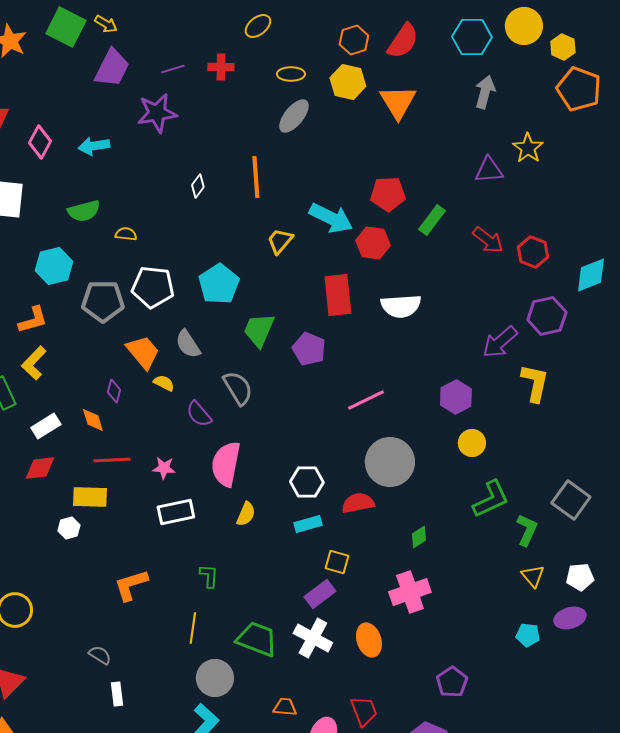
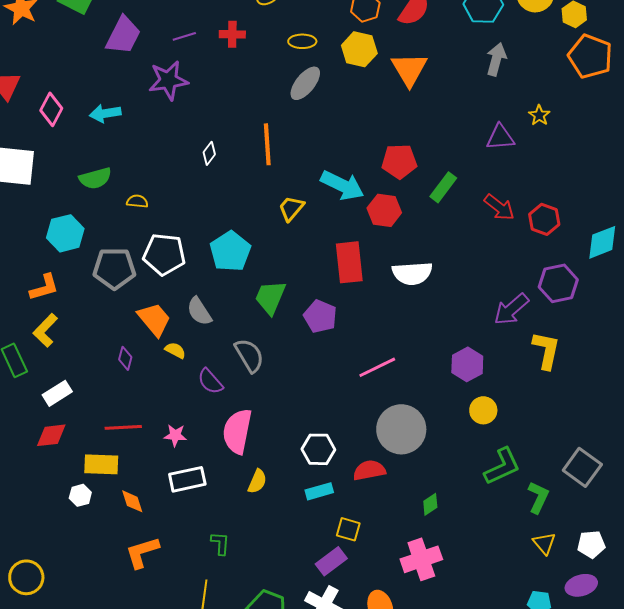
yellow star: (528, 148) -> (539, 115), size x0.7
orange diamond: (93, 420) -> (132, 501), moved

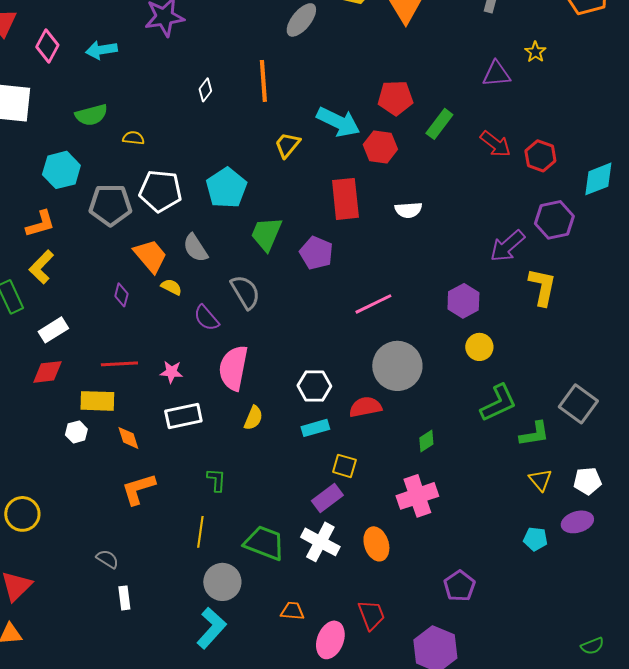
white semicircle: (412, 273) -> (408, 210), size x0.7
green L-shape: (538, 497) -> (534, 434), turned 56

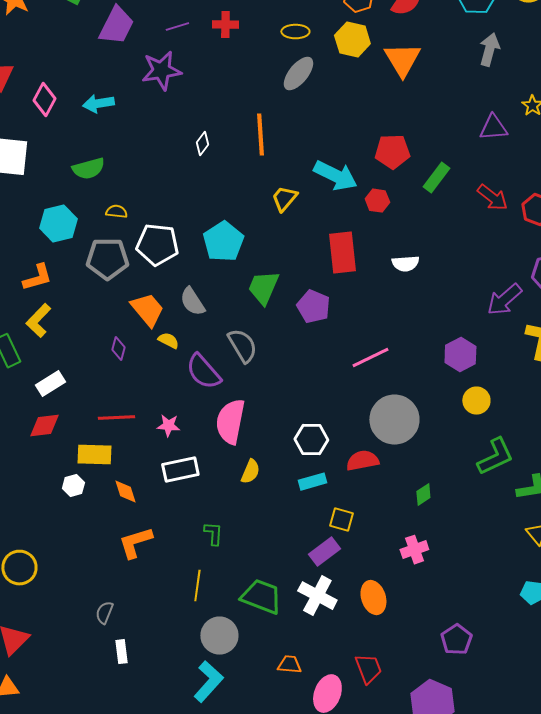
yellow semicircle: (133, 138) -> (116, 212), moved
red hexagon: (380, 147) -> (377, 201), size x0.7
purple semicircle: (206, 318) -> (203, 372), size x1.4
pink cross: (417, 496) -> (414, 550), size x0.7
gray semicircle: (107, 559) -> (104, 613), turned -100

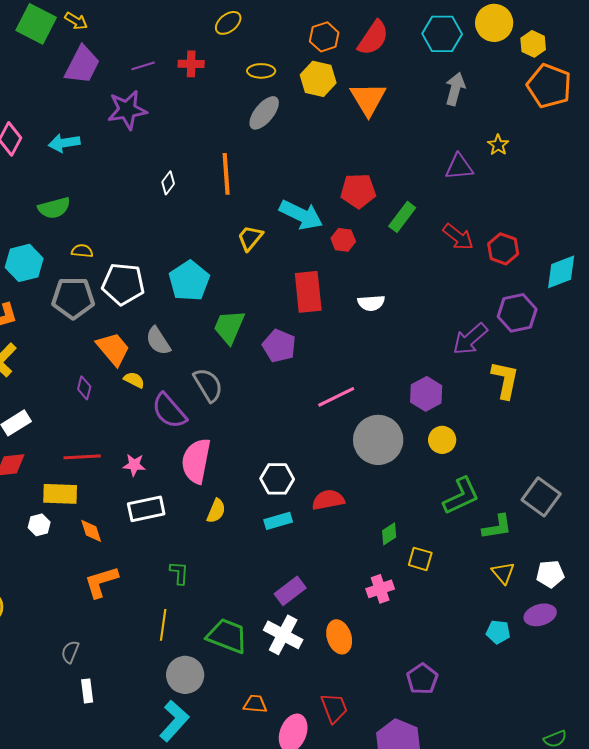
gray circle: (394, 420) -> (378, 440), moved
yellow square: (341, 520) -> (420, 559), moved

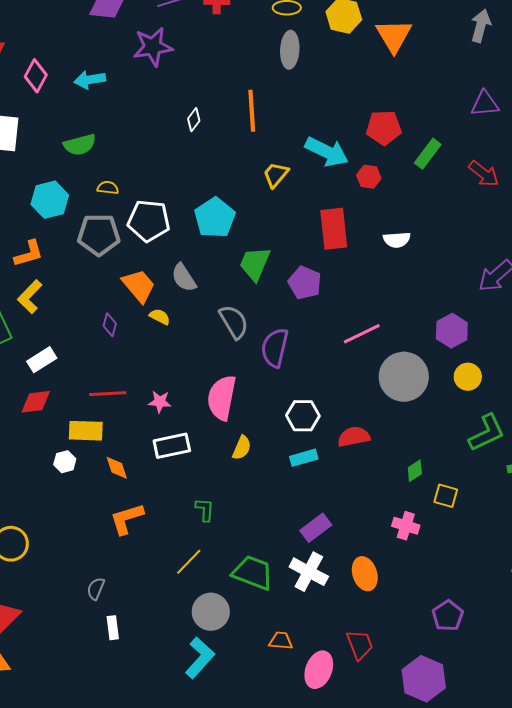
gray ellipse: (264, 113) -> (290, 50), turned -36
purple semicircle: (169, 411) -> (275, 348), moved, turned 54
pink cross: (380, 589) -> (406, 526), turned 36
yellow line: (163, 625) -> (189, 562), turned 36

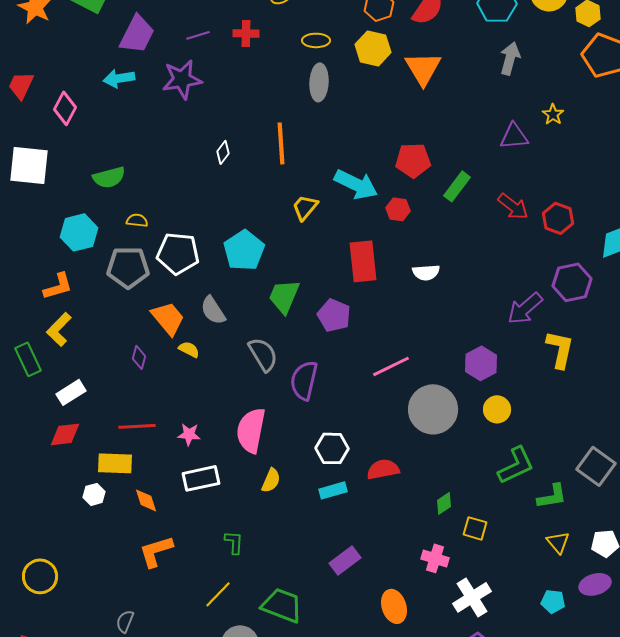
cyan arrow: (90, 80) -> (119, 78), moved
white cross: (309, 572) -> (472, 597), moved, turned 30

